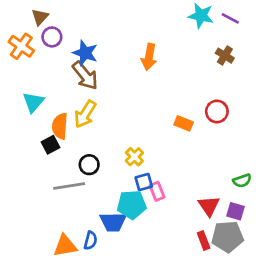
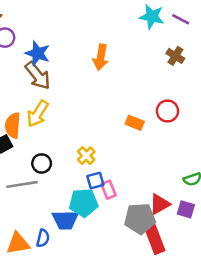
red triangle: (209, 206) -> (160, 204), turned 35
gray pentagon: (228, 237) -> (140, 219), moved
red rectangle: (204, 241) -> (154, 238), size x1.6

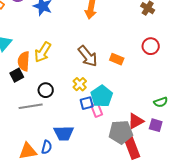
brown arrow: (38, 76) -> (88, 56), moved
red circle: (167, 111) -> (151, 46), moved
cyan pentagon: (84, 203) -> (102, 96), moved, turned -30

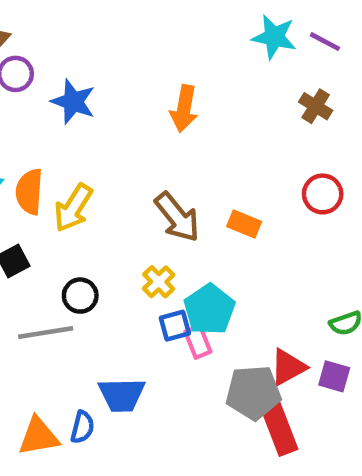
orange semicircle: (24, 61) -> (29, 192), moved

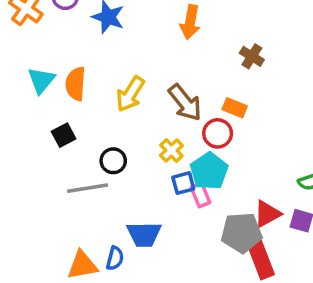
brown cross: (316, 106) -> (252, 56), moved
red circle: (323, 194) -> (218, 133), moved
yellow arrow: (73, 208) -> (130, 94), moved

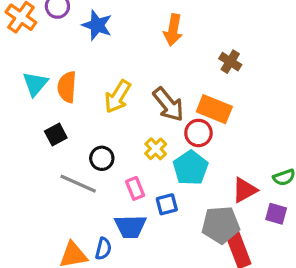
orange rectangle: (235, 108) -> (214, 109), size x1.5
blue square: (183, 183) -> (167, 204), moved
gray line: (88, 188) -> (78, 184), turned 33
pink rectangle: (200, 195) -> (135, 188), moved
red triangle: (267, 214) -> (244, 190), moved

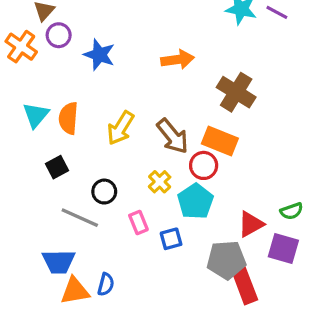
orange arrow: (173, 30) -> (178, 60), turned -108
brown cross: (230, 62) -> (236, 92), size x1.6
purple square: (276, 214) -> (283, 249), size x1.4
blue trapezoid: (130, 226) -> (59, 262), moved

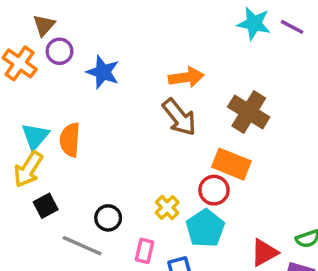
yellow arrow: (121, 128) -> (28, 169), moved
brown arrow: (173, 136) -> (179, 117), moved
black square: (57, 167) -> (46, 206), moved
pink rectangle: (138, 222) -> (145, 251), turned 35

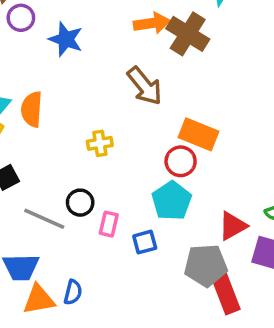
orange arrow: (186, 77) -> (152, 23), moved
brown cross: (249, 112) -> (188, 34), moved
yellow cross: (167, 207) -> (100, 143), moved, turned 35
black circle: (108, 218) -> (80, 203), moved

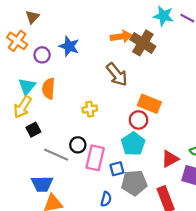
purple circle: (21, 18) -> (42, 55), moved
pink rectangle: (109, 224) -> (95, 158), size x1.6
gray pentagon: (206, 265) -> (134, 183), moved
blue semicircle: (73, 292) -> (106, 199), moved

